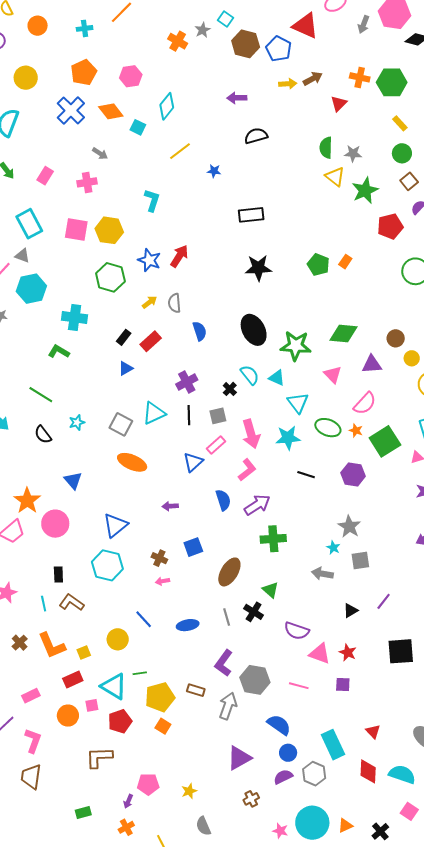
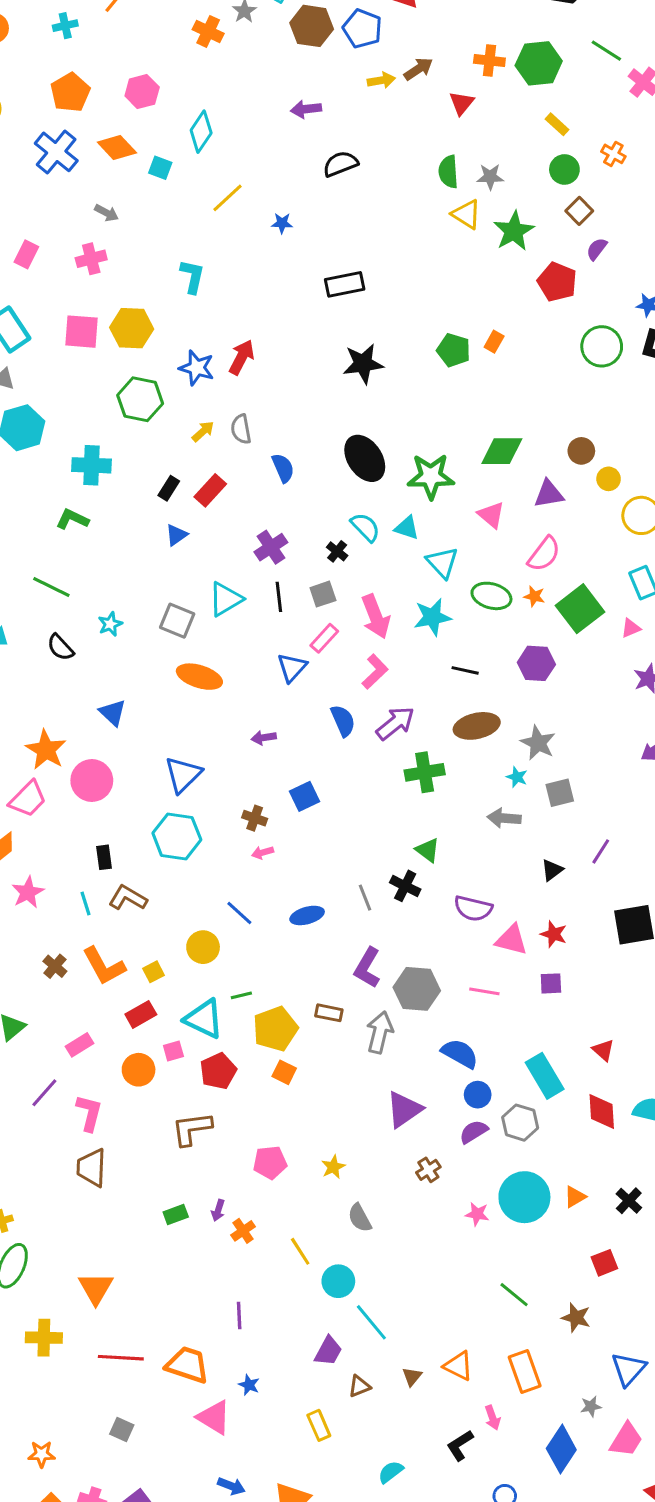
red pentagon: (390, 226) -> (557, 282), turned -30
brown ellipse: (229, 572) -> (477, 726), moved, turned 52
purple arrow: (128, 801) -> (218, 1210), moved

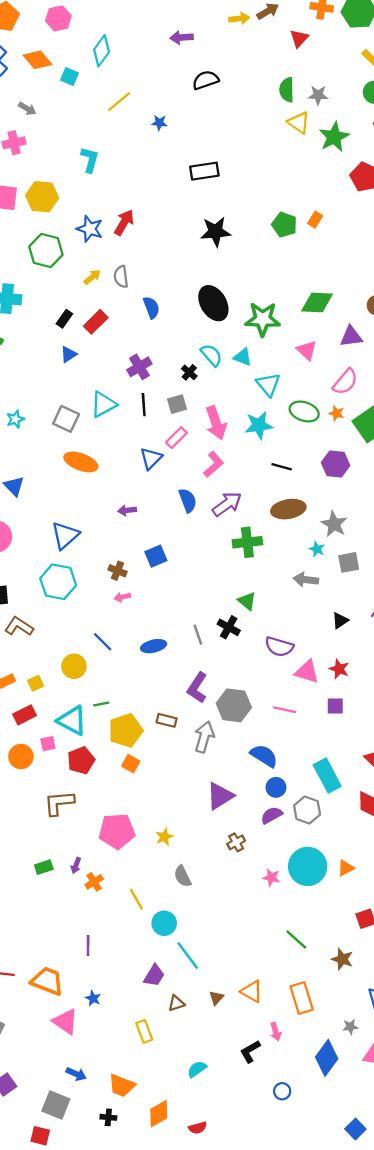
pink pentagon: (270, 1162) -> (117, 831), size x1.4

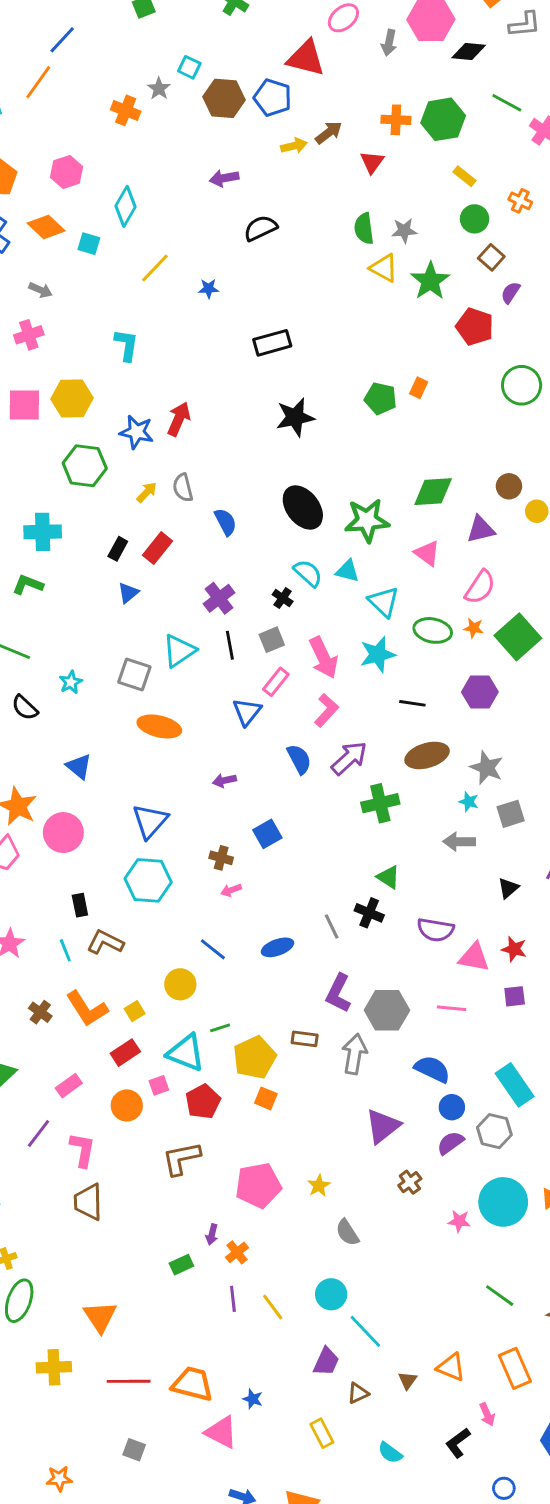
green rectangle: (44, 867) -> (181, 1265), moved
yellow line: (136, 899) -> (273, 1307), moved
purple line: (88, 946) -> (233, 1299), moved
cyan semicircle: (197, 1069) -> (390, 1453), moved, turned -102

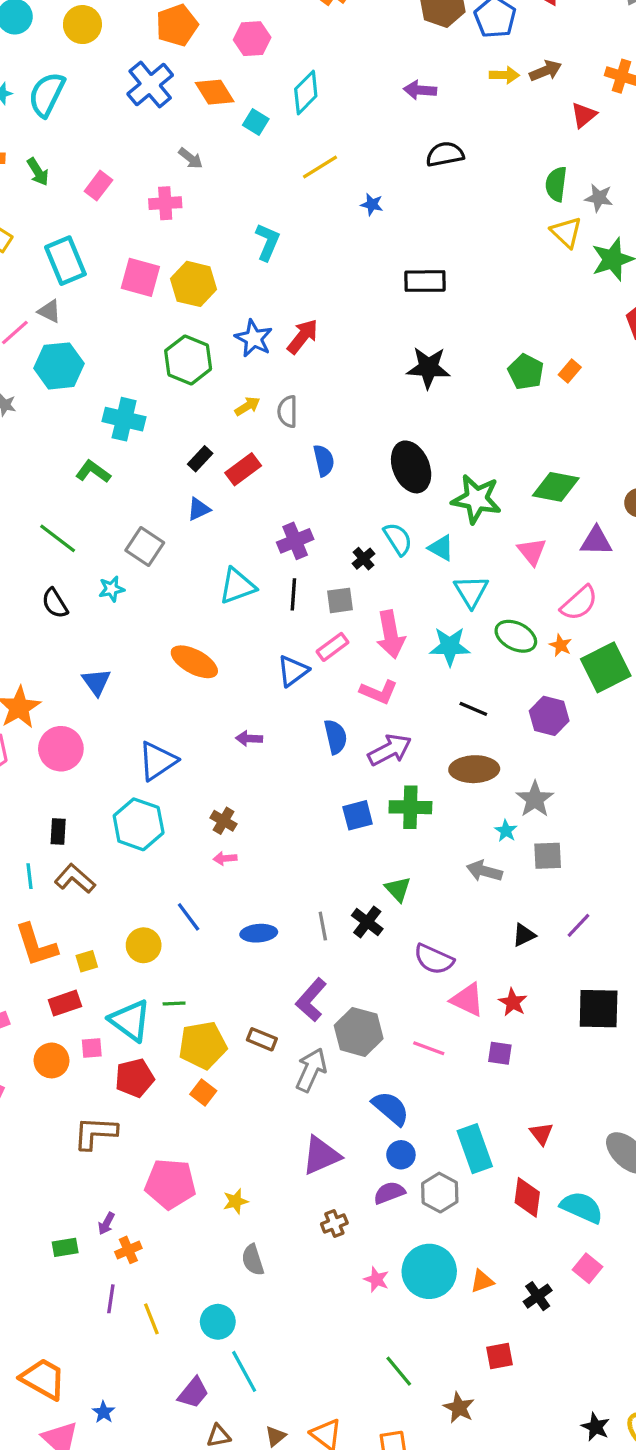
gray square: (134, 675) -> (145, 546), moved
pink L-shape: (326, 710) -> (379, 692), turned 56
blue square: (267, 834) -> (358, 815), moved

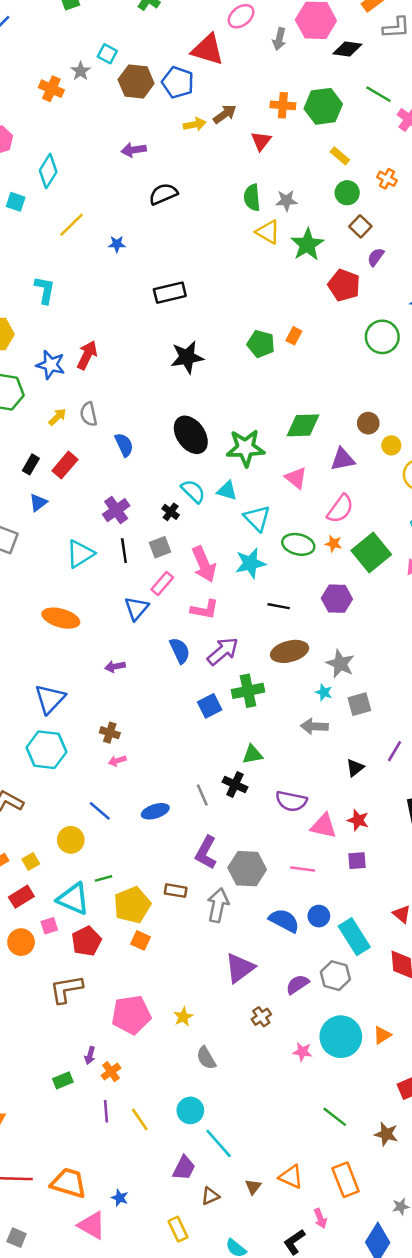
green triangle: (398, 889) -> (252, 755), turned -45
blue circle: (401, 1155) -> (319, 916), moved

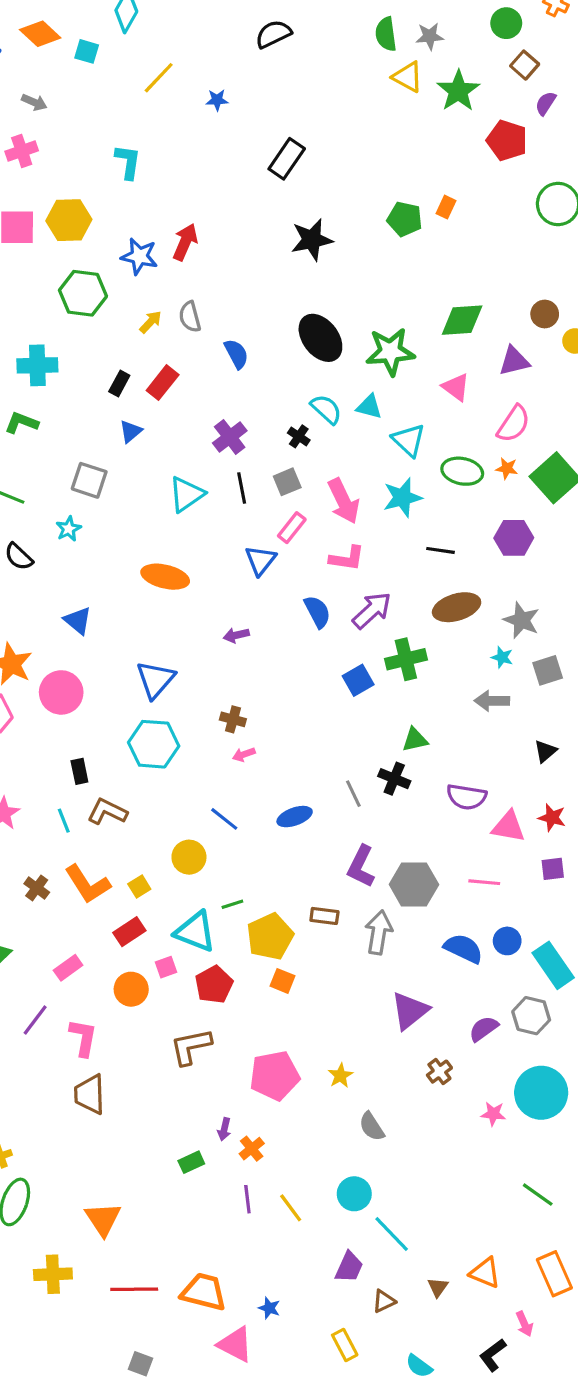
black rectangle: (170, 293) -> (287, 159), turned -40

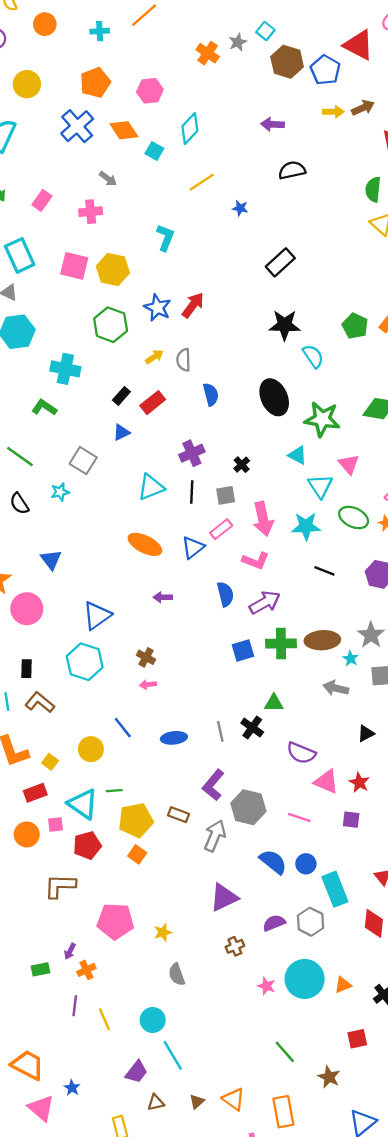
pink triangle: (456, 387) -> (349, 464), moved
cyan semicircle: (326, 409) -> (313, 356), moved
orange ellipse: (165, 577) -> (145, 544), moved
brown ellipse: (457, 607) -> (322, 640), moved
yellow square: (139, 886) -> (50, 762), turned -35

